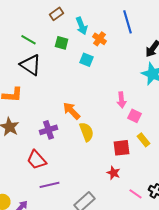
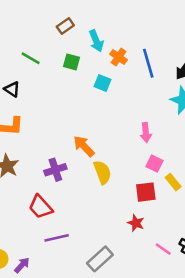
blue line: (128, 22) -> (148, 63), moved
black triangle: (30, 65) -> (12, 89), moved, size x0.6
pink square: (134, 116) -> (154, 164), moved

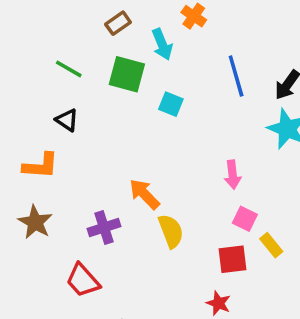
orange cross: (119, 57) -> (194, 16), moved
green square: (71, 62) -> (127, 74), size x1.5
black triangle: (12, 89) -> (67, 120), moved

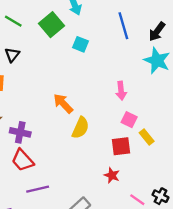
green square: (127, 74) -> (52, 25), turned 35
black triangle: (67, 120) -> (12, 55), turned 35
purple cross: (104, 228) -> (20, 132), moved, turned 30
yellow semicircle: (171, 231) -> (81, 128), turned 45

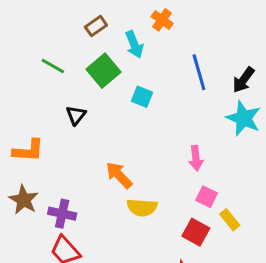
black triangle: (12, 55) -> (76, 115), moved
yellow semicircle: (81, 128) -> (142, 207), turned 70
red square: (121, 146) -> (196, 232), turned 36

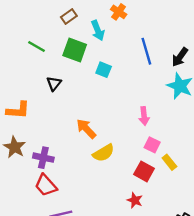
green square: (104, 71) -> (75, 50), turned -30
yellow semicircle: (142, 207) -> (104, 153), turned -35

